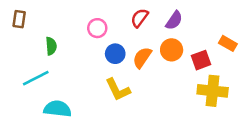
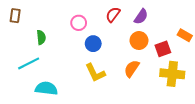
orange semicircle: (142, 58) -> (132, 69), moved

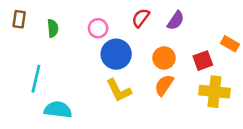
green semicircle: (41, 37) -> (53, 28), moved
orange circle: (139, 41) -> (164, 58), moved
blue circle: (93, 44) -> (116, 54), size x1.5
cyan line: (29, 63) -> (36, 79), turned -50

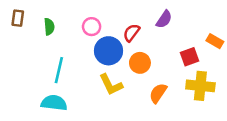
red semicircle: (141, 18) -> (131, 33), moved
orange circle: (164, 58) -> (140, 63), moved
cyan line: (36, 79) -> (59, 70), moved
orange semicircle: (164, 85) -> (158, 93), moved

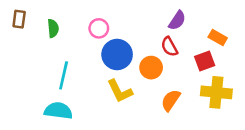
red semicircle: (131, 33) -> (169, 47), moved, turned -66
orange rectangle: (215, 41) -> (218, 38), moved

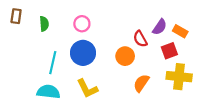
purple semicircle: (177, 21) -> (160, 27), moved
blue circle: (117, 54) -> (83, 53), moved
yellow L-shape: (120, 91) -> (87, 89), moved

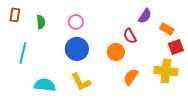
purple semicircle: (160, 27) -> (145, 16), moved
red square: (169, 51) -> (176, 47), moved
cyan line: (53, 63) -> (23, 53), moved

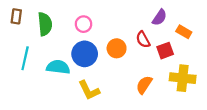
green semicircle: (41, 22) -> (45, 24), size x1.5
red square: (176, 47) -> (165, 51), moved
orange circle: (116, 52) -> (117, 48), moved
cyan semicircle: (45, 85) -> (58, 67), moved

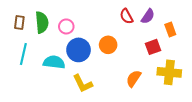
brown rectangle: (16, 16) -> (19, 22), moved
pink circle: (84, 24) -> (66, 26), moved
orange rectangle: (184, 32) -> (170, 30), turned 40
red semicircle: (143, 40) -> (126, 16), moved

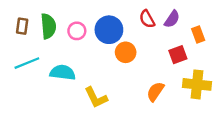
blue circle: (79, 50) -> (109, 30), moved
cyan line: (23, 54) -> (27, 63), turned 55

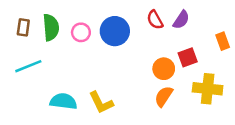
orange rectangle: (198, 34) -> (223, 41), moved
orange circle: (126, 52) -> (164, 69), moved
cyan semicircle: (63, 73) -> (63, 101), moved

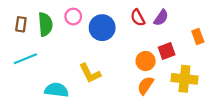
pink circle: (81, 32) -> (73, 17), moved
yellow L-shape: (101, 103) -> (90, 73), moved

